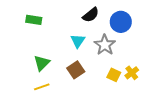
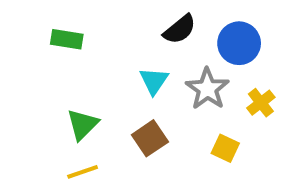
yellow cross: (132, 73) -> (261, 103), moved

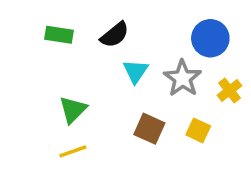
black semicircle: (180, 29) -> (115, 35), moved
brown square: (150, 138) -> (149, 129), moved, turned -32

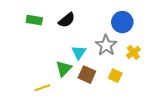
cyan triangle: (136, 71) -> (79, 52), moved
green triangle: (73, 110) -> (64, 69), moved

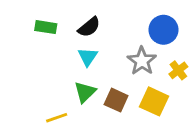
cyan triangle: (79, 52) -> (88, 57), moved
yellow square: (115, 76) -> (154, 101), size x1.5

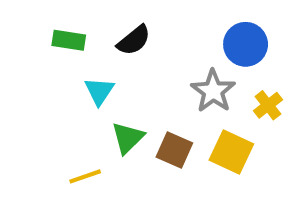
cyan triangle: (88, 57) -> (99, 91), moved

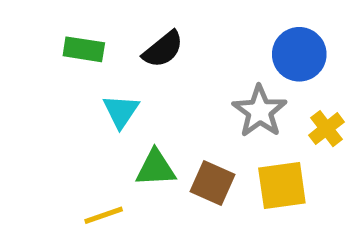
green triangle: (128, 138) -> (156, 168), turned 42
yellow square: (231, 152) -> (282, 186), turned -33

